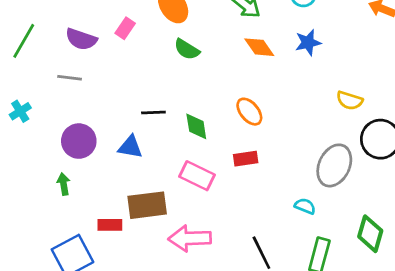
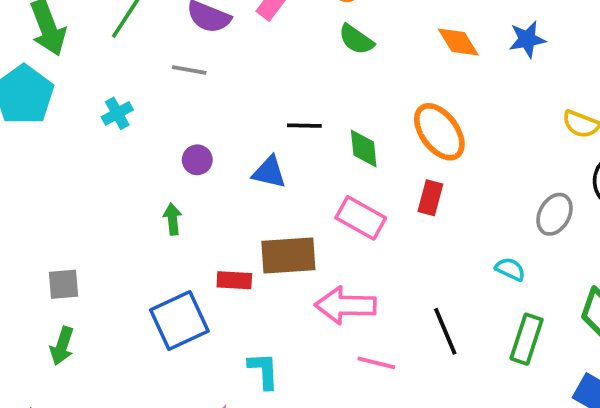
orange ellipse: (249, 112) -> (439, 132), size x1.4
purple circle: (79, 141) -> (197, 160), size x0.6
red rectangle: (246, 159) -> (430, 198), turned -70
gray ellipse: (334, 165) -> (555, 214), size x0.7

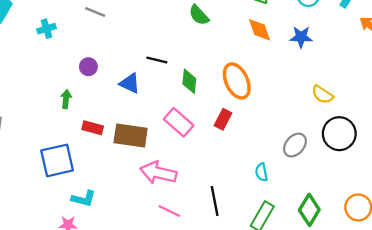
cyan semicircle: (510, 269) -> (261, 172), turned -138
red rectangle: (234, 280) -> (93, 128), moved
cyan L-shape: (263, 371) -> (84, 199), moved, turned 95

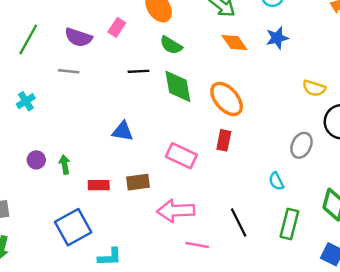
black line: (157, 60) -> (138, 71), moved
purple circle: (88, 67) -> (36, 160), moved
green diamond: (189, 81) -> (178, 86), moved, size x1.4
brown rectangle: (131, 136) -> (138, 182), size x0.7

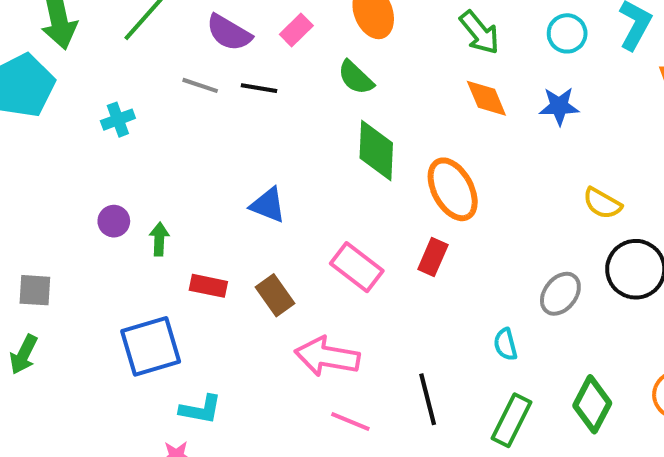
green semicircle: (171, 45) -> (356, 78), moved
black line: (138, 71) -> (259, 88), moved
brown rectangle: (138, 182) -> (275, 295), turned 50

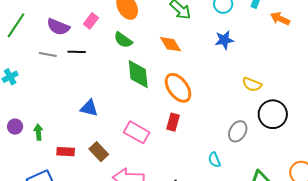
orange diamond: (486, 98) -> (170, 44), moved

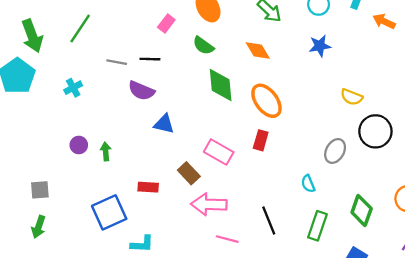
purple semicircle: (58, 27) -> (141, 91), moved
red rectangle: (66, 152) -> (148, 187), moved
brown rectangle: (99, 152) -> (189, 173), moved

